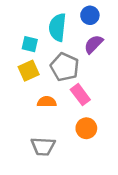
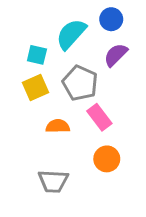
cyan semicircle: (57, 27) -> (71, 34), turned 36

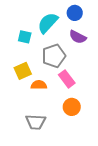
purple semicircle: (116, 55) -> (78, 37), turned -108
gray pentagon: (80, 83) -> (54, 56), turned 30
yellow square: (35, 88) -> (23, 71), moved

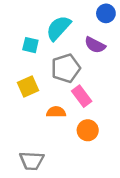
blue circle: (75, 13) -> (106, 13), moved
orange semicircle: (39, 85) -> (56, 112), moved
gray trapezoid: (36, 122) -> (32, 161), moved

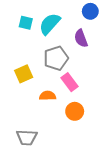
cyan square: (30, 45) -> (26, 23), moved
purple semicircle: (95, 45) -> (81, 38), turned 42

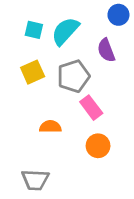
yellow square: (24, 74) -> (33, 72), moved
orange semicircle: (48, 96) -> (50, 127), moved

